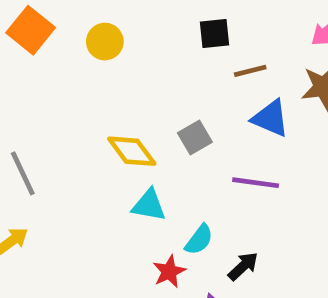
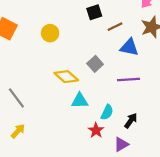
yellow circle: (105, 42) -> (50, 33), moved

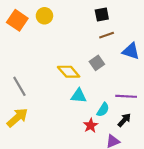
brown line: (115, 27) -> (107, 35), moved
yellow circle: (50, 33) -> (44, 16), moved
purple line: (129, 79) -> (126, 96), moved
yellow arrow: (18, 131) -> (17, 118), size x1.5

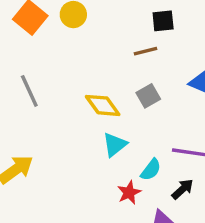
brown line: (107, 35) -> (146, 51), moved
gray line: (19, 86) -> (29, 91), moved
cyan triangle: (79, 96) -> (115, 145), turned -49

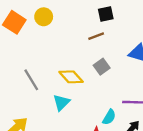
gray line: (29, 91) -> (31, 80), moved
cyan triangle: (115, 145) -> (61, 102), moved

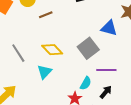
brown line: (96, 36) -> (46, 15), moved
gray square: (102, 67) -> (88, 48), moved, size x1.5

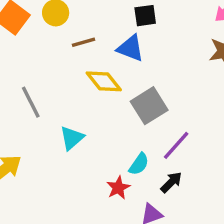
blue triangle: (109, 28) -> (130, 48), moved
yellow diamond: (52, 50) -> (104, 81), moved
purple line: (106, 70) -> (176, 145), turned -54

